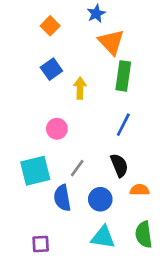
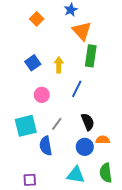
blue square: (51, 69) -> (33, 63), moved
blue line: (123, 125) -> (77, 89), moved
blue circle: (100, 199) -> (85, 147), moved

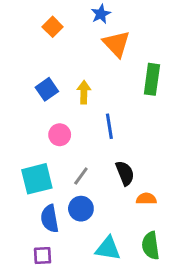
green rectangle: (91, 56) -> (152, 79), moved
blue line: (77, 89) -> (109, 126), turned -36
blue semicircle: (46, 146) -> (50, 219), moved
blue circle: (85, 147) -> (81, 209), moved

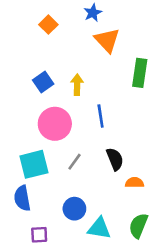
pink circle: (60, 135) -> (55, 124), size x1.6
blue circle: (81, 209) -> (74, 209), moved
blue semicircle: (50, 219) -> (22, 198), moved
green semicircle: (151, 246) -> (138, 226), turned 30

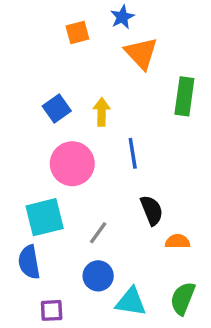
orange square: (48, 25) -> (77, 33), moved, turned 30
gray line: (74, 162) -> (98, 233), moved

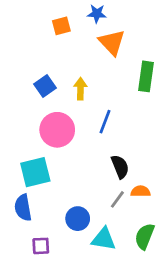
blue star: (122, 17) -> (97, 14), turned 30
blue line: (133, 153) -> (105, 122), turned 30
gray line: (98, 233) -> (117, 199), moved

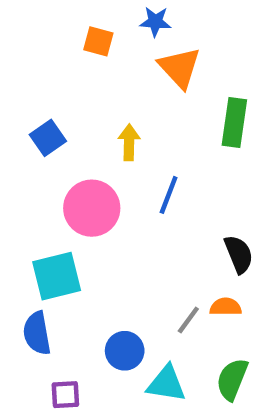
orange square: (61, 26) -> (98, 41), turned 30
blue square: (45, 86) -> (48, 138), moved
black semicircle: (120, 167) -> (239, 254), moved

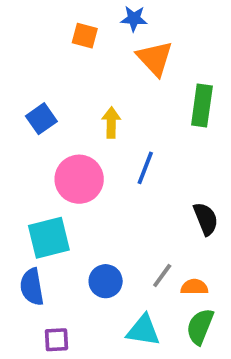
orange semicircle: (226, 307) -> (194, 287), moved
blue circle: (125, 351) -> (106, 281), moved

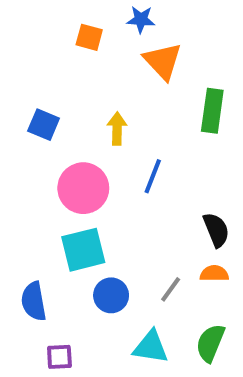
blue square: (41, 119) -> (44, 125), turned -32
cyan square: (49, 238) -> (83, 250), moved
orange semicircle: (194, 287) -> (214, 274), moved

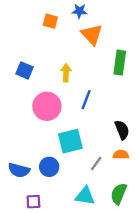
cyan square: (83, 250) -> (70, 141), moved
blue circle: (111, 295) -> (49, 167), moved
blue semicircle: (34, 301) -> (19, 170), turned -65

